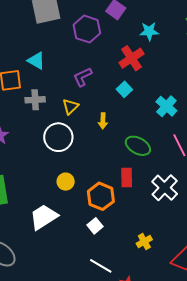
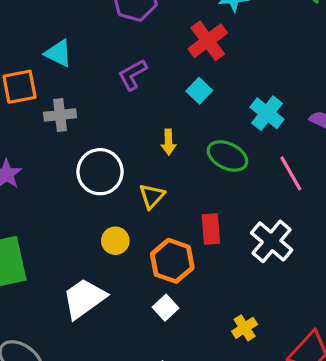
yellow triangle: (71, 107) -> (152, 196), moved
green ellipse: (138, 146) -> (227, 156), moved

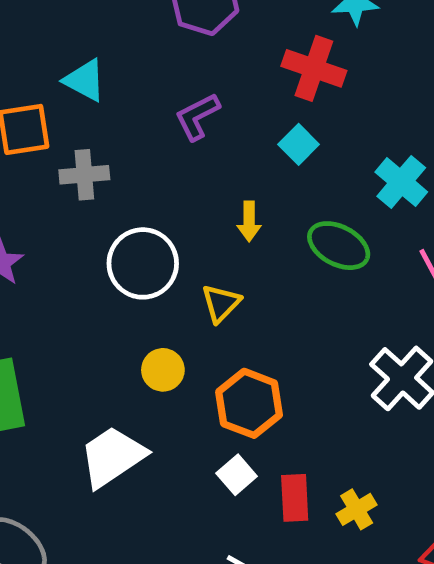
red cross: (208, 41) -> (314, 68), turned -36
red rectangle: (211, 229) -> (295, 498), moved

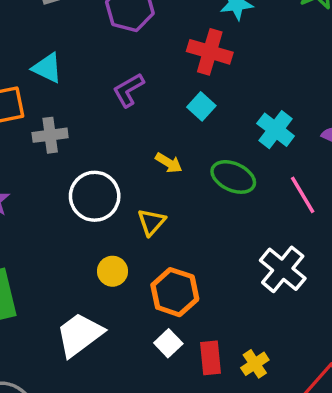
yellow arrow: (249, 221) -> (169, 163), turned -56

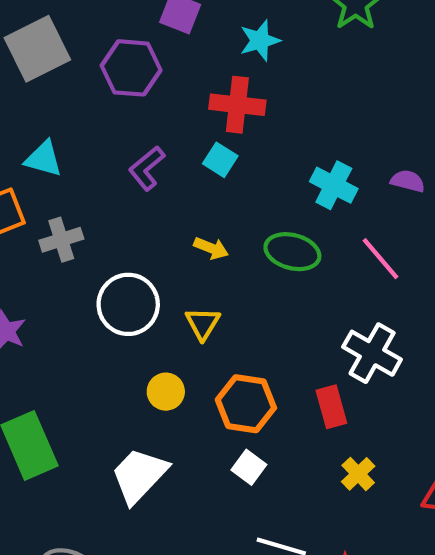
cyan square: (201, 106) -> (220, 160), moved
red rectangle: (210, 358) -> (331, 407), moved

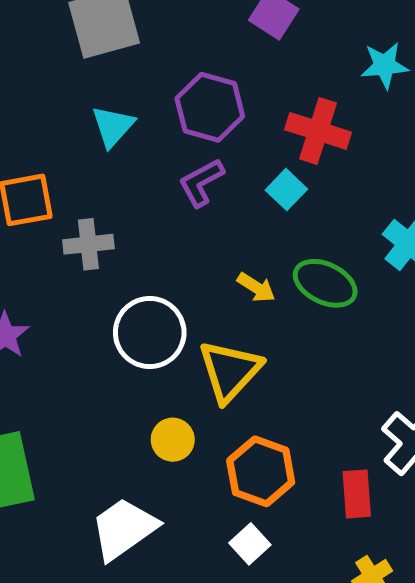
cyan star: (260, 40) -> (385, 65), moved
purple hexagon: (131, 68) -> (210, 107), moved
cyan triangle: (44, 159) -> (113, 126), moved, turned 45
green ellipse: (292, 252) -> (325, 283), moved
yellow triangle: (203, 324) -> (230, 371), size x1.6

